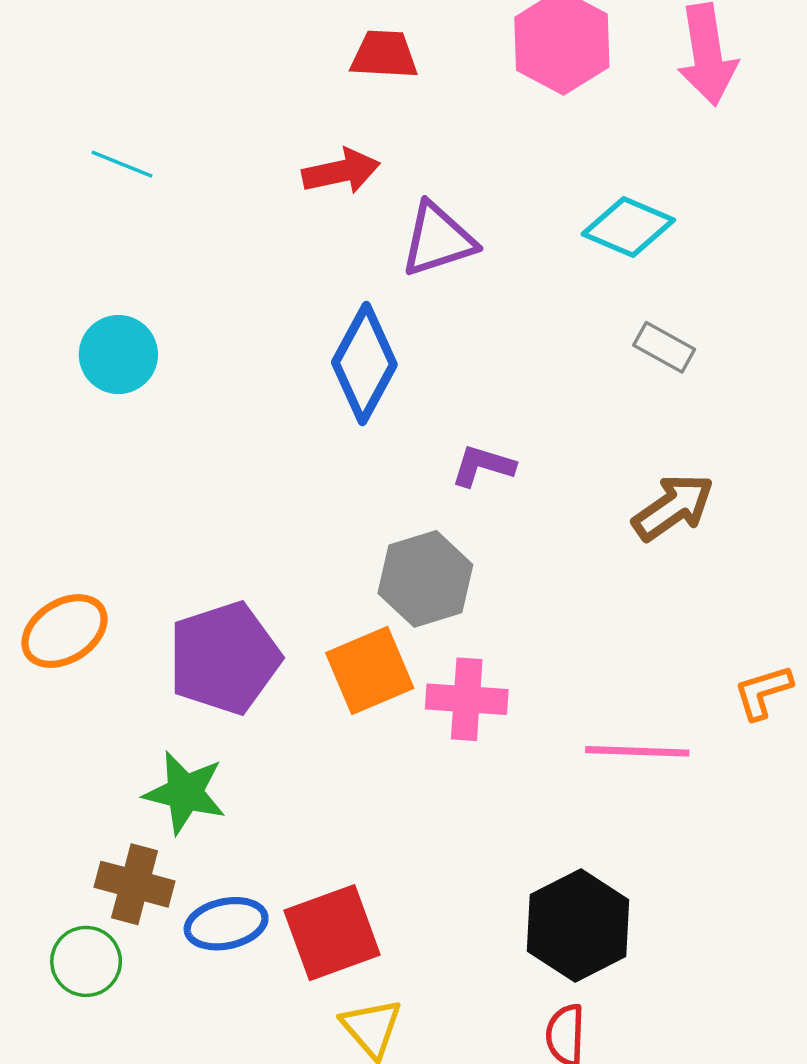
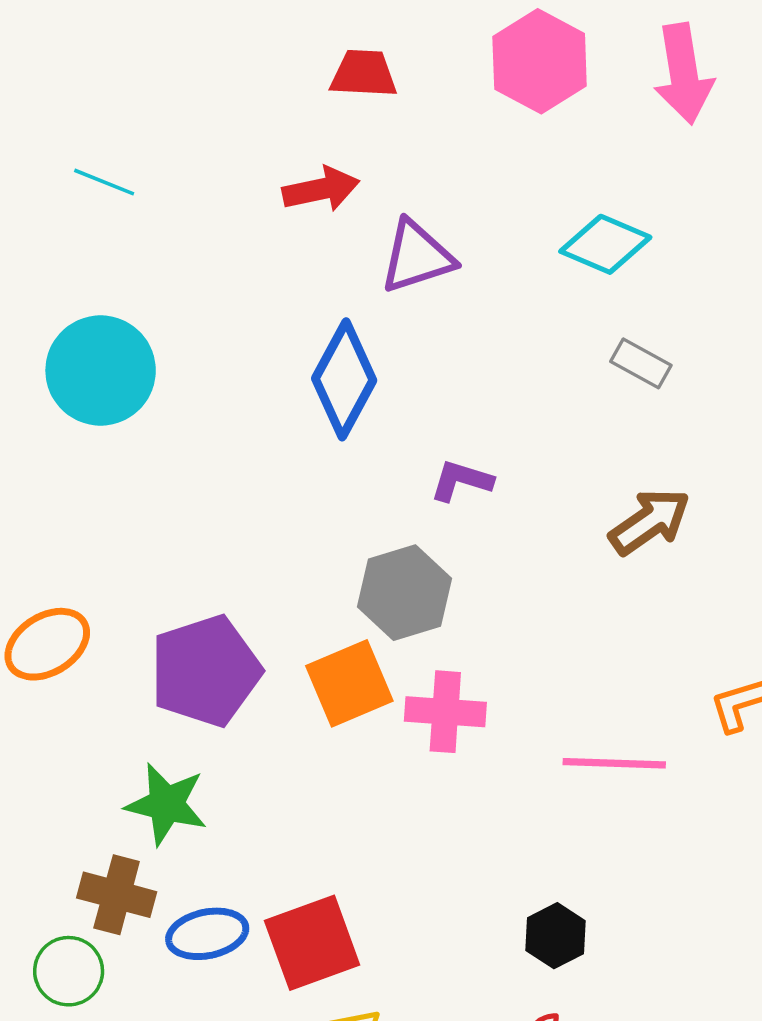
cyan circle: (118, 355) -> (101, 370), size x1.4
black hexagon: (578, 925) -> (556, 936), size x0.6

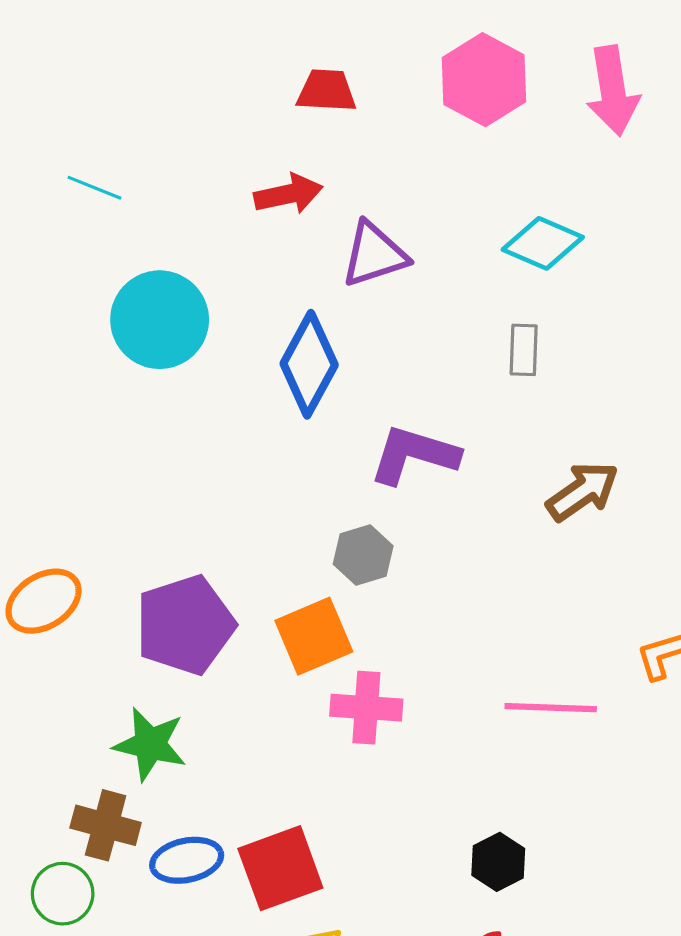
gray rectangle: (641, 363) -> (524, 350), moved, turned 63
cyan circle: (101, 370) -> (160, 320), moved
purple L-shape: (461, 481) -> (414, 455), size x1.6
gray hexagon: (404, 593) -> (363, 555), size x0.7
pink cross: (445, 712) -> (366, 708), moved

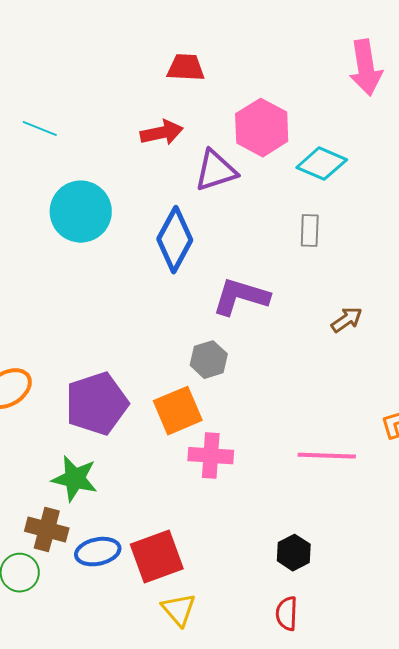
pink hexagon: (484, 80) -> (262, 128), moved
brown arrow: (583, 491) -> (347, 320), size x0.7

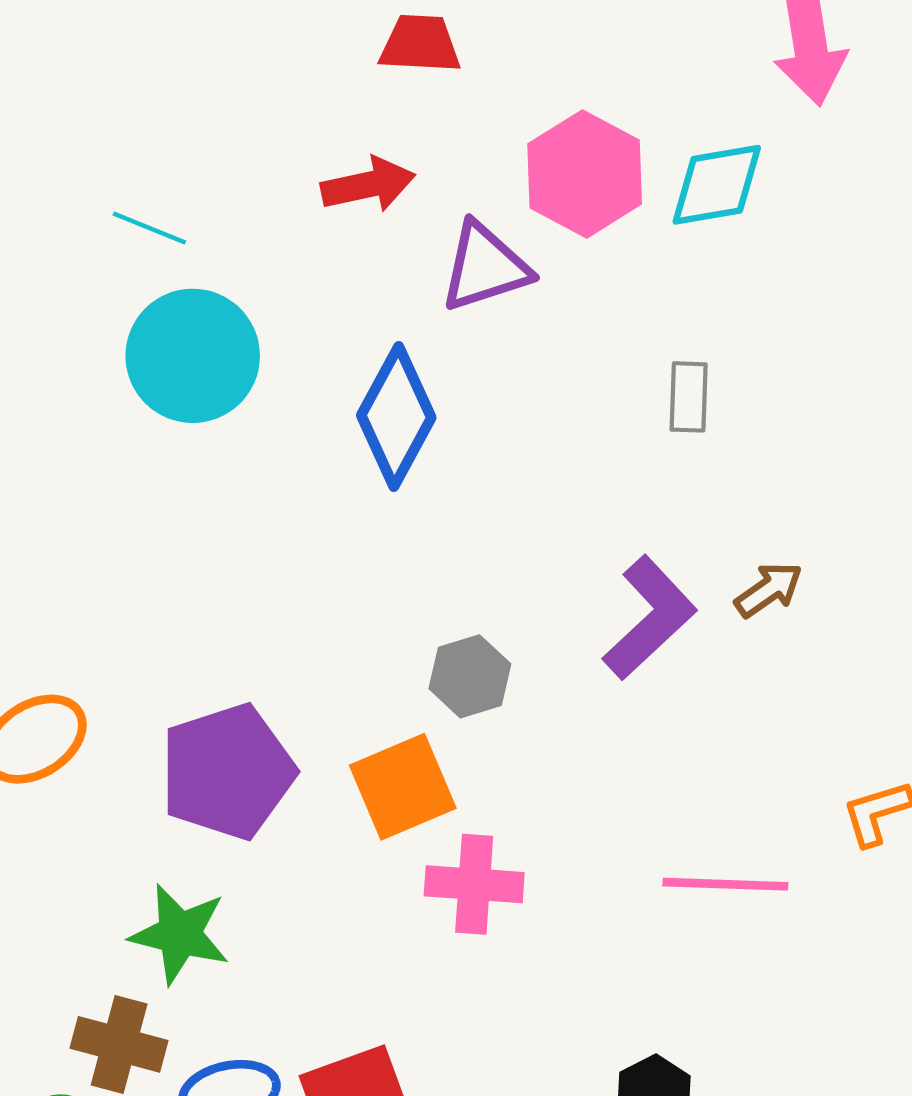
cyan line: (40, 129) -> (149, 228), moved
cyan diamond: (322, 164) -> (717, 185), moved, turned -33
purple L-shape: (241, 297) -> (650, 618), moved, turned 120

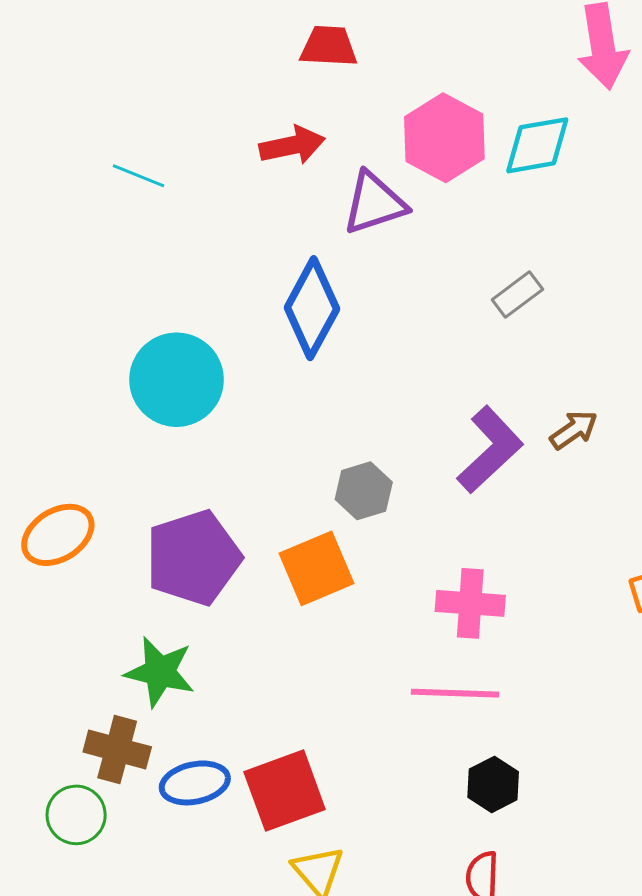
cyan circle: (193, 356) -> (177, 380), moved
gray rectangle: (689, 397) -> (517, 294), turned 51
pink cross: (474, 884) -> (470, 603), moved
pink line: (725, 884) -> (455, 693), moved

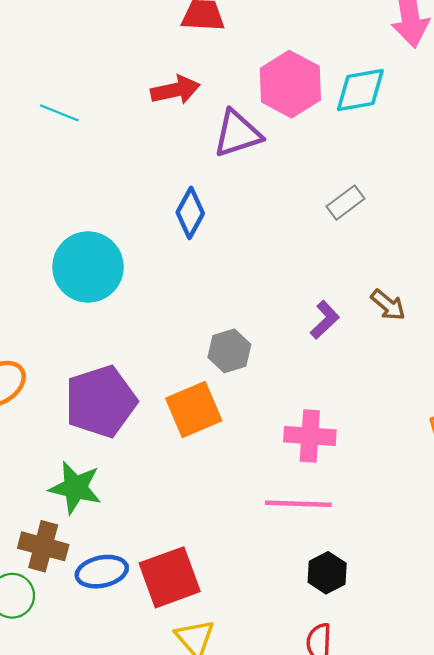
blue diamond: (312, 308) -> (190, 213), size x0.7
brown arrow: (574, 430) -> (388, 305), turned 75
purple L-shape: (490, 450) -> (325, 320), size x0.6

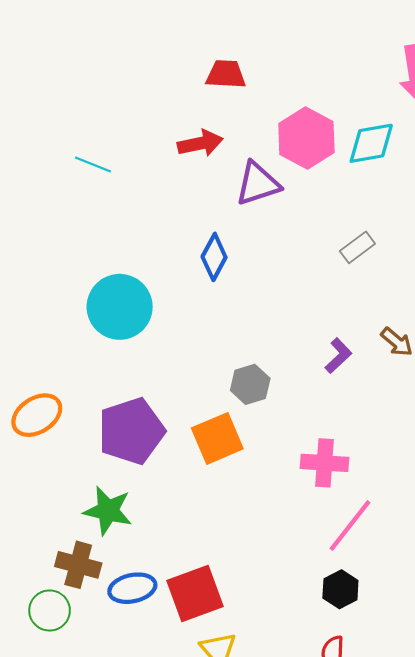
pink line: (298, 504) -> (350, 526), moved, turned -54

